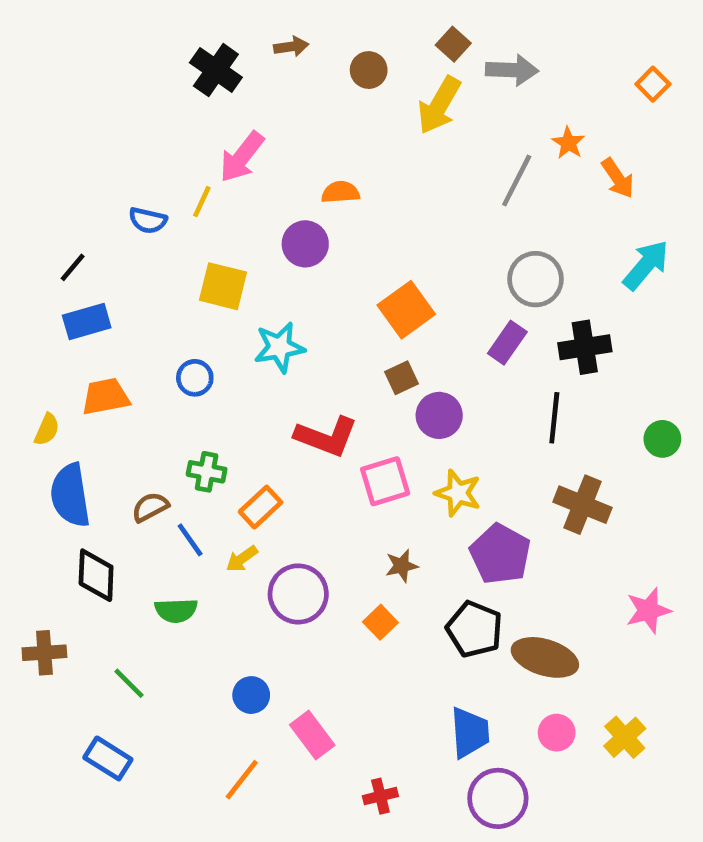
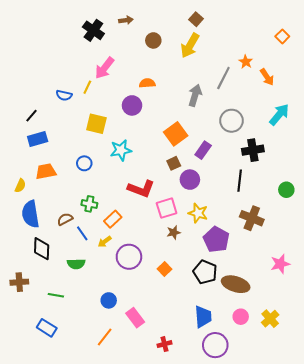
brown circle: (369, 70) -> (153, 40), moved
gray arrow: (512, 70) -> (195, 95), moved, turned -75
purple rectangle: (507, 343) -> (203, 150), moved
brown star: (402, 566) -> (174, 232), moved
green line: (129, 683) -> (56, 295), turned -35

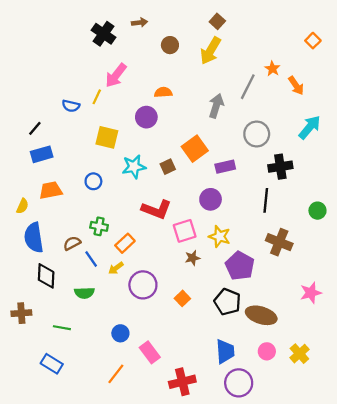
purple rectangle: (203, 150) -> (225, 167), turned 42
brown square: (174, 163) -> (168, 167), moved
red cross: (164, 344) -> (182, 382), size x1.6

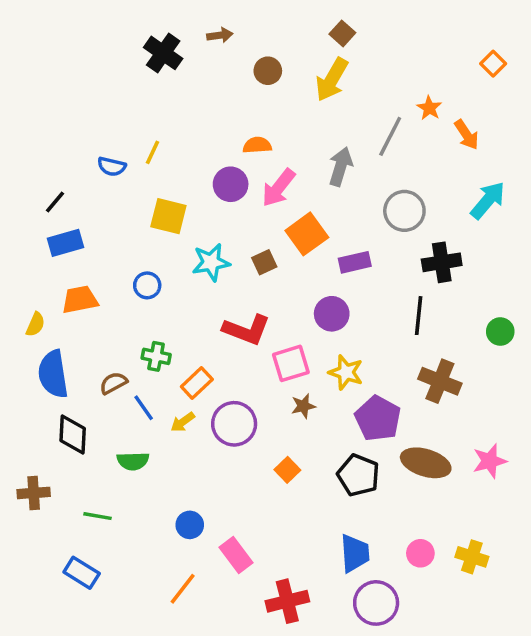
pink arrow: (116, 75) -> (278, 188), moved
purple circle: (143, 285) -> (234, 424), moved
brown ellipse: (261, 315) -> (426, 463), moved
yellow cross: (299, 354) -> (472, 557), turned -30

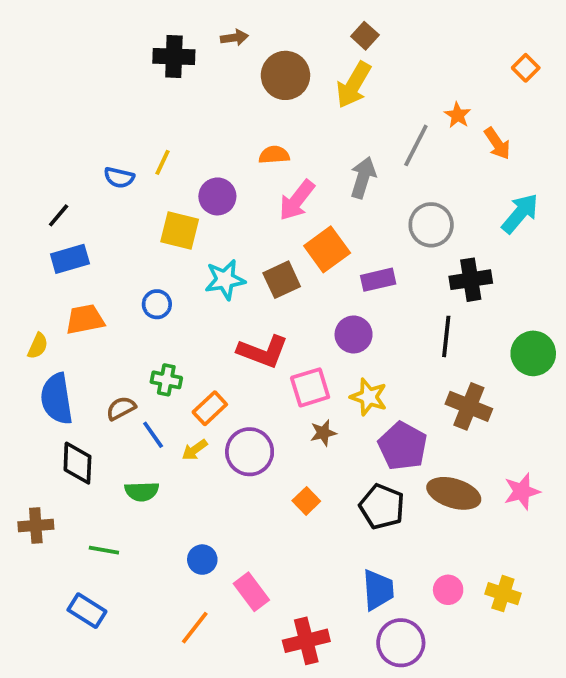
black cross: (163, 53) -> (174, 57), turned -33
brown circle: (268, 71) -> (285, 75), size x1.6
purple circle: (231, 184) -> (217, 196), moved
brown square: (264, 262) -> (282, 280), size x1.4
green circle: (500, 332) -> (533, 353), size x1.5

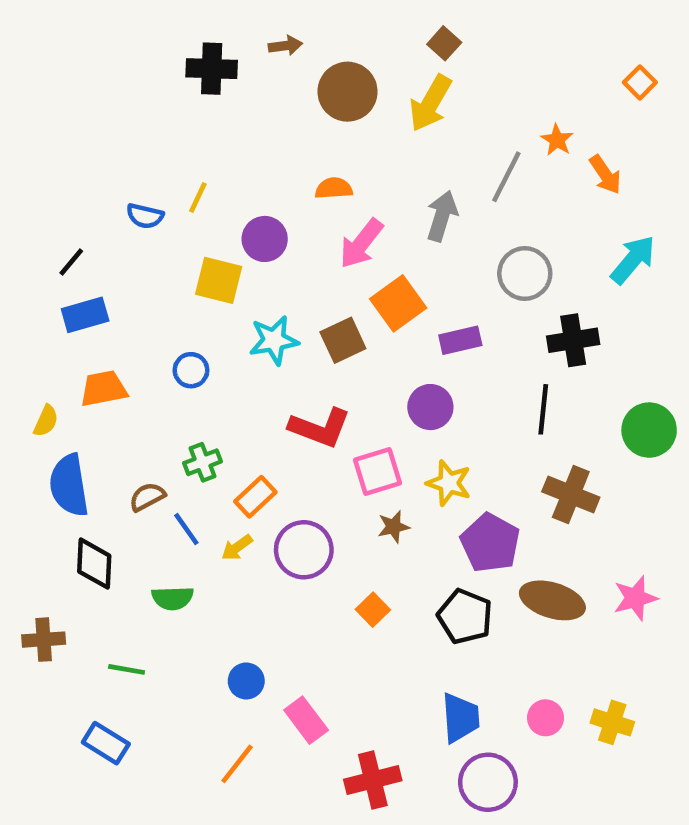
green cross: (166, 380) -> (202, 462), turned -32

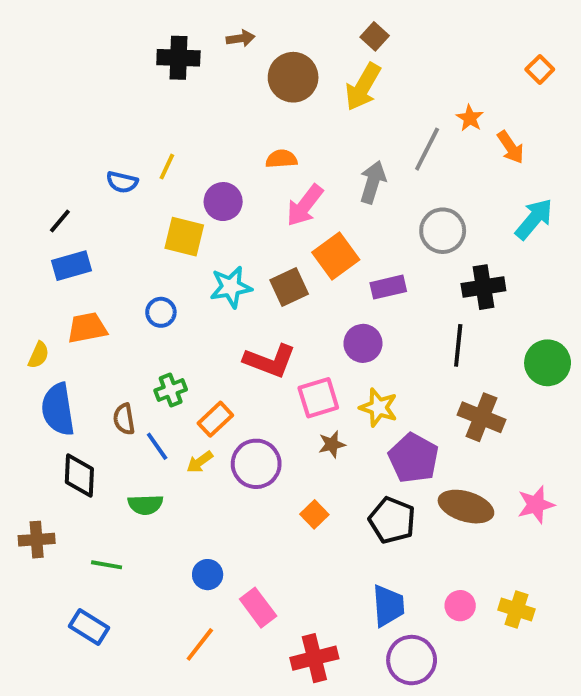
brown semicircle: (147, 497) -> (124, 419), turned -72

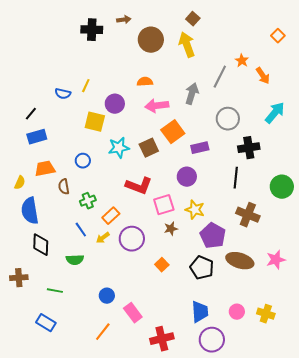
yellow arrow: (363, 87) -> (187, 45), turned 130
pink arrow: (305, 205) -> (157, 106), turned 45
brown semicircle: (124, 419) -> (64, 187), moved

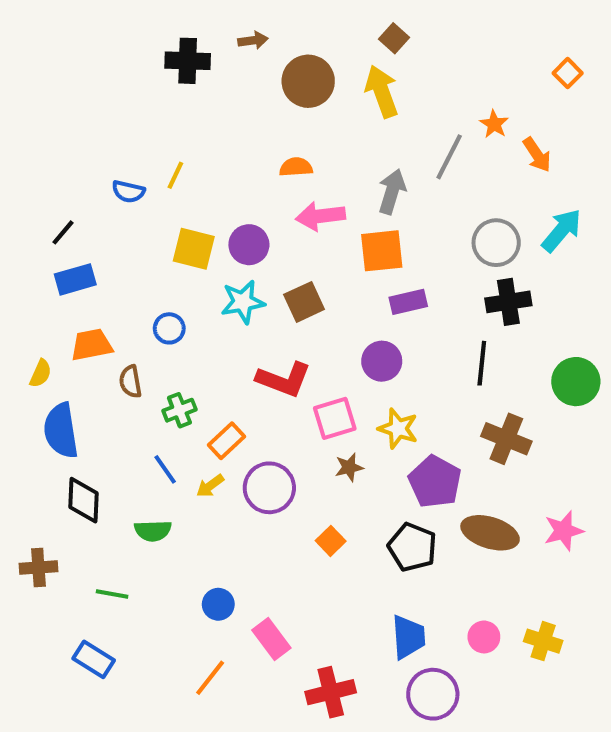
purple circle: (115, 104) -> (249, 245), moved
gray circle: (228, 119) -> (496, 243), moved
orange square: (173, 132) -> (382, 251), moved, turned 30

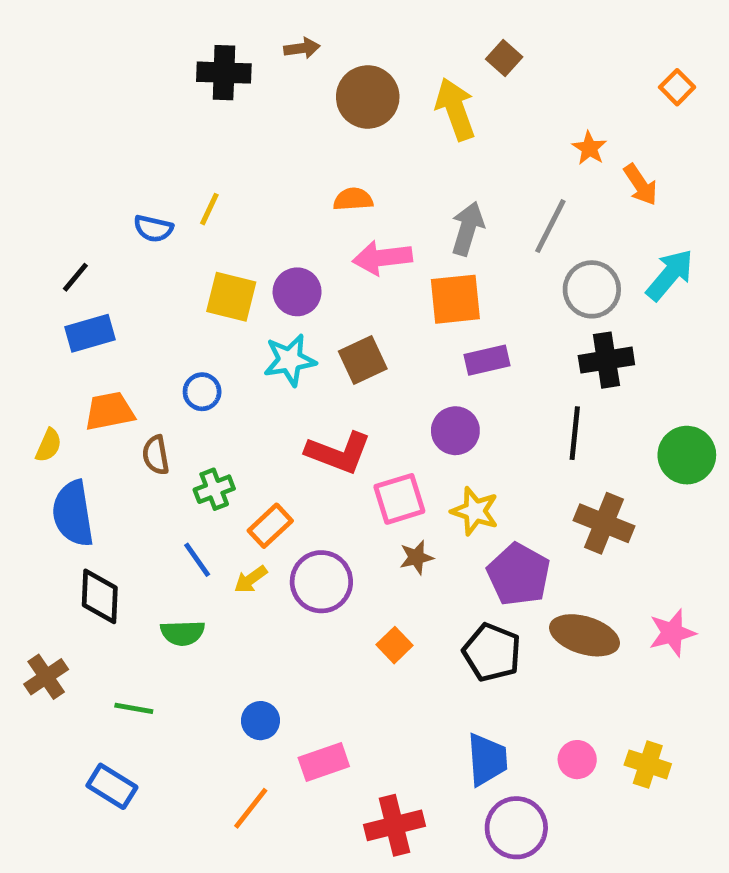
brown square: (394, 38) -> (504, 58), moved
gray line: (449, 157) -> (550, 226), moved
brown cross: (38, 568) -> (46, 677), turned -30
pink rectangle: (271, 639) -> (324, 762), turned -72

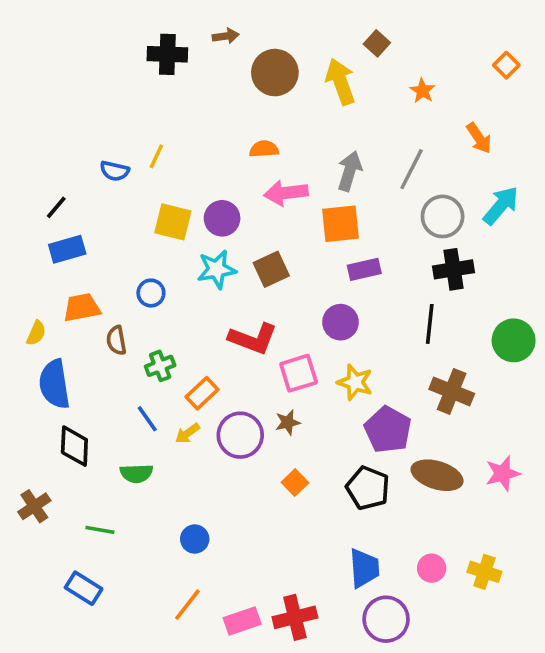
orange star: (589, 148) -> (422, 91), moved
brown star: (416, 557) -> (288, 422), moved
pink rectangle: (324, 762) -> (242, 621), moved

